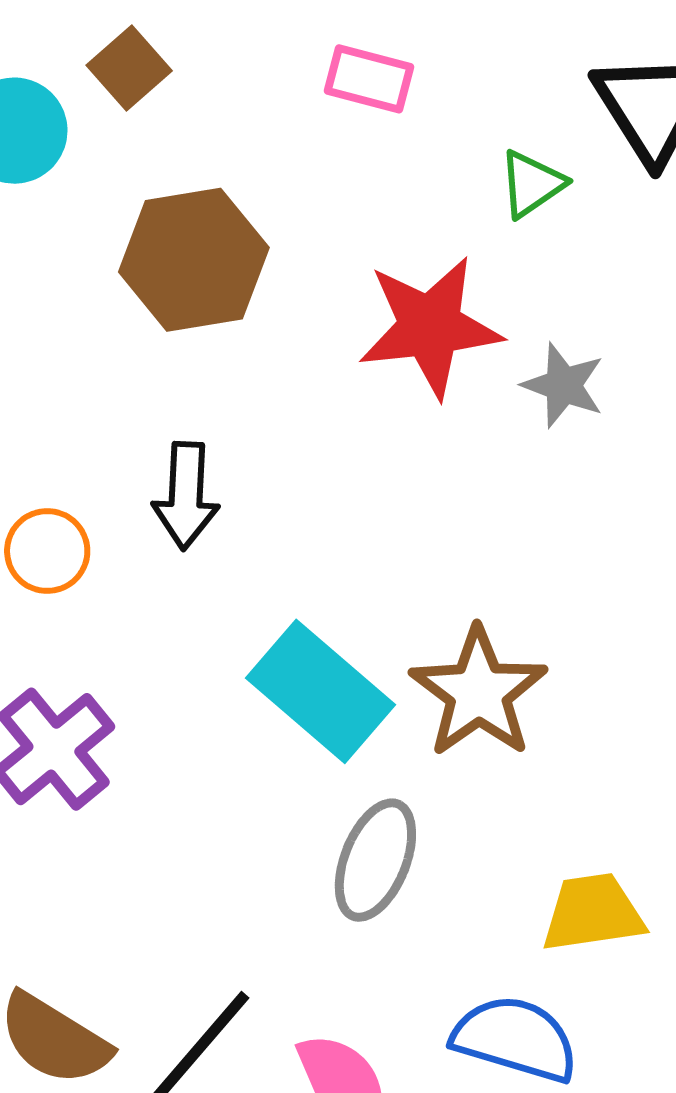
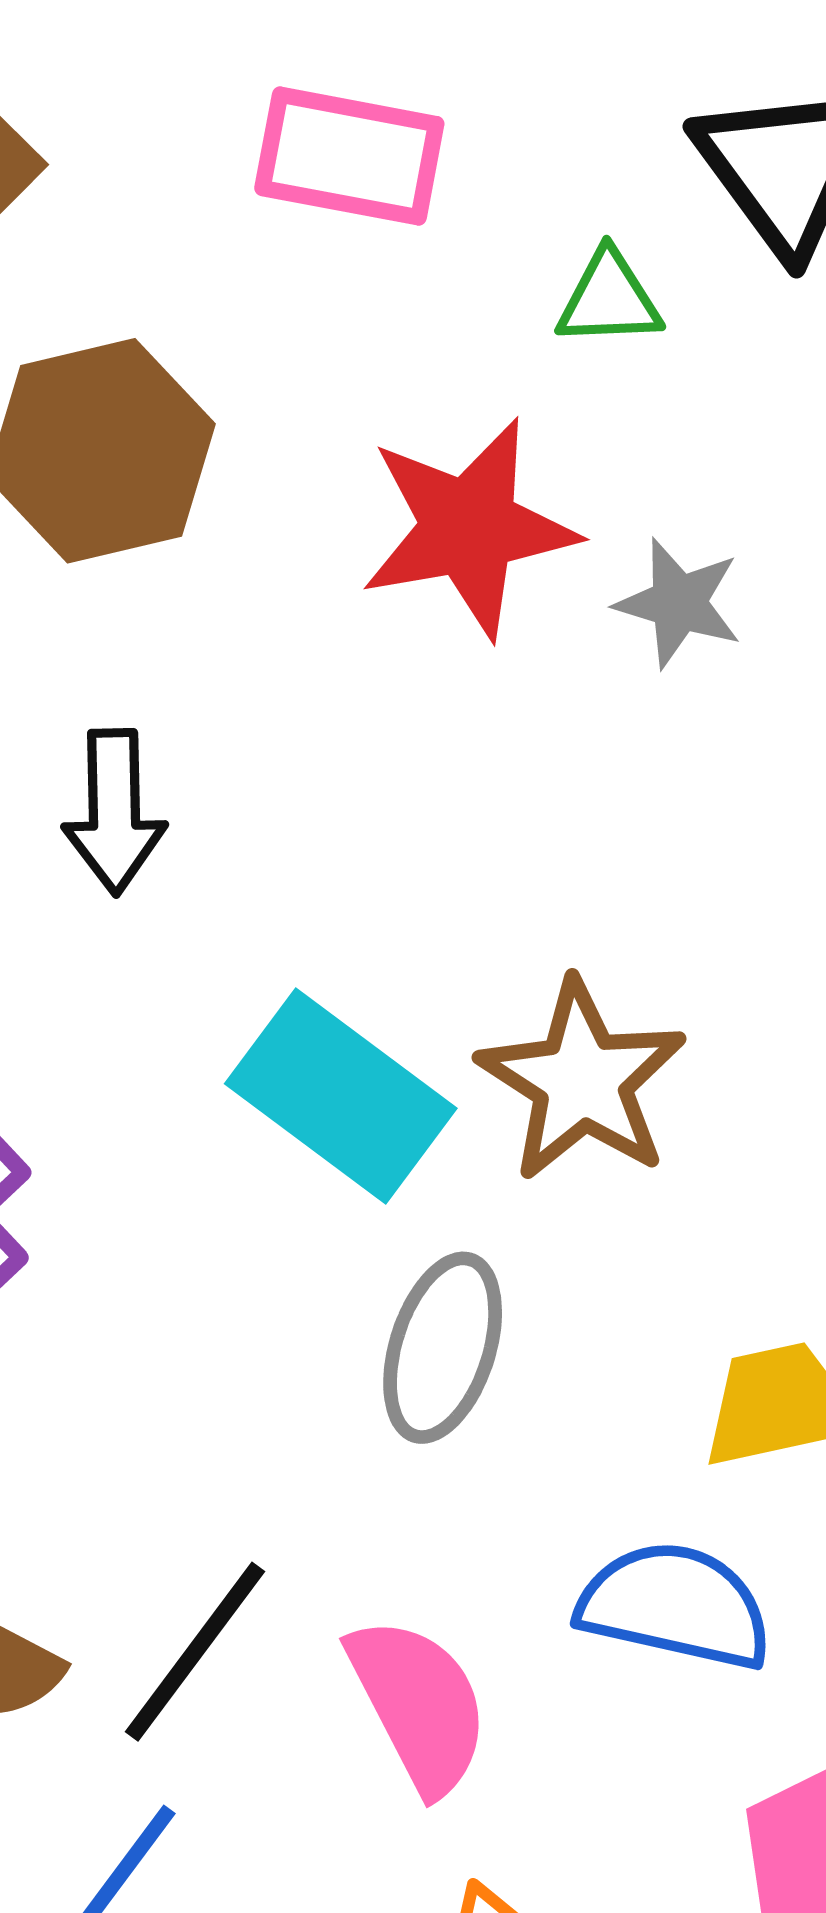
pink rectangle: (369, 79) -> (349, 156), size x1.4
green triangle: (532, 184) -> (609, 299), turned 36

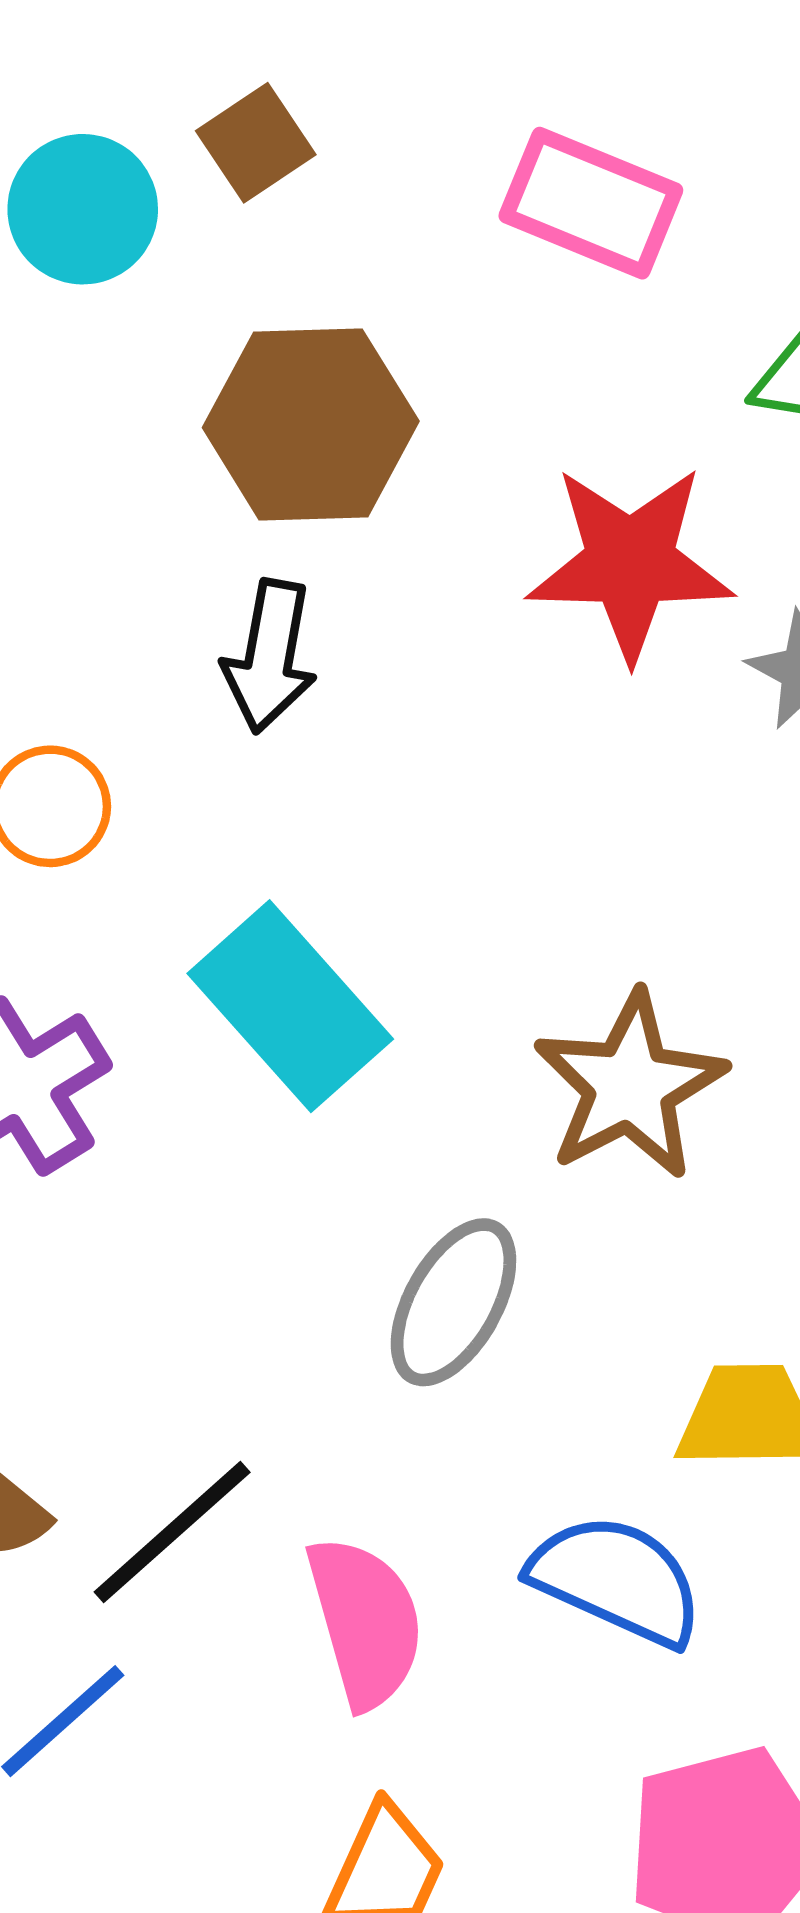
black arrow: (114, 812) -> (270, 656), moved
cyan rectangle: (341, 1096) -> (290, 1006), moved

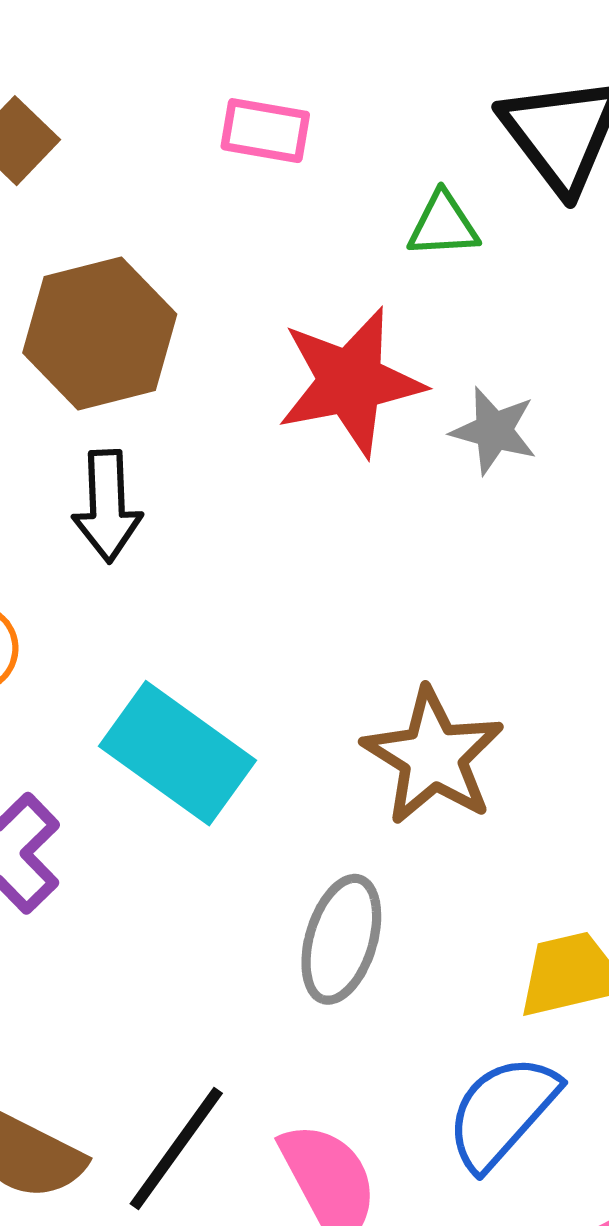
pink rectangle: (591, 203) -> (265, 131), size x0.7
blue semicircle: (617, 1580) -> (502, 1112), turned -60

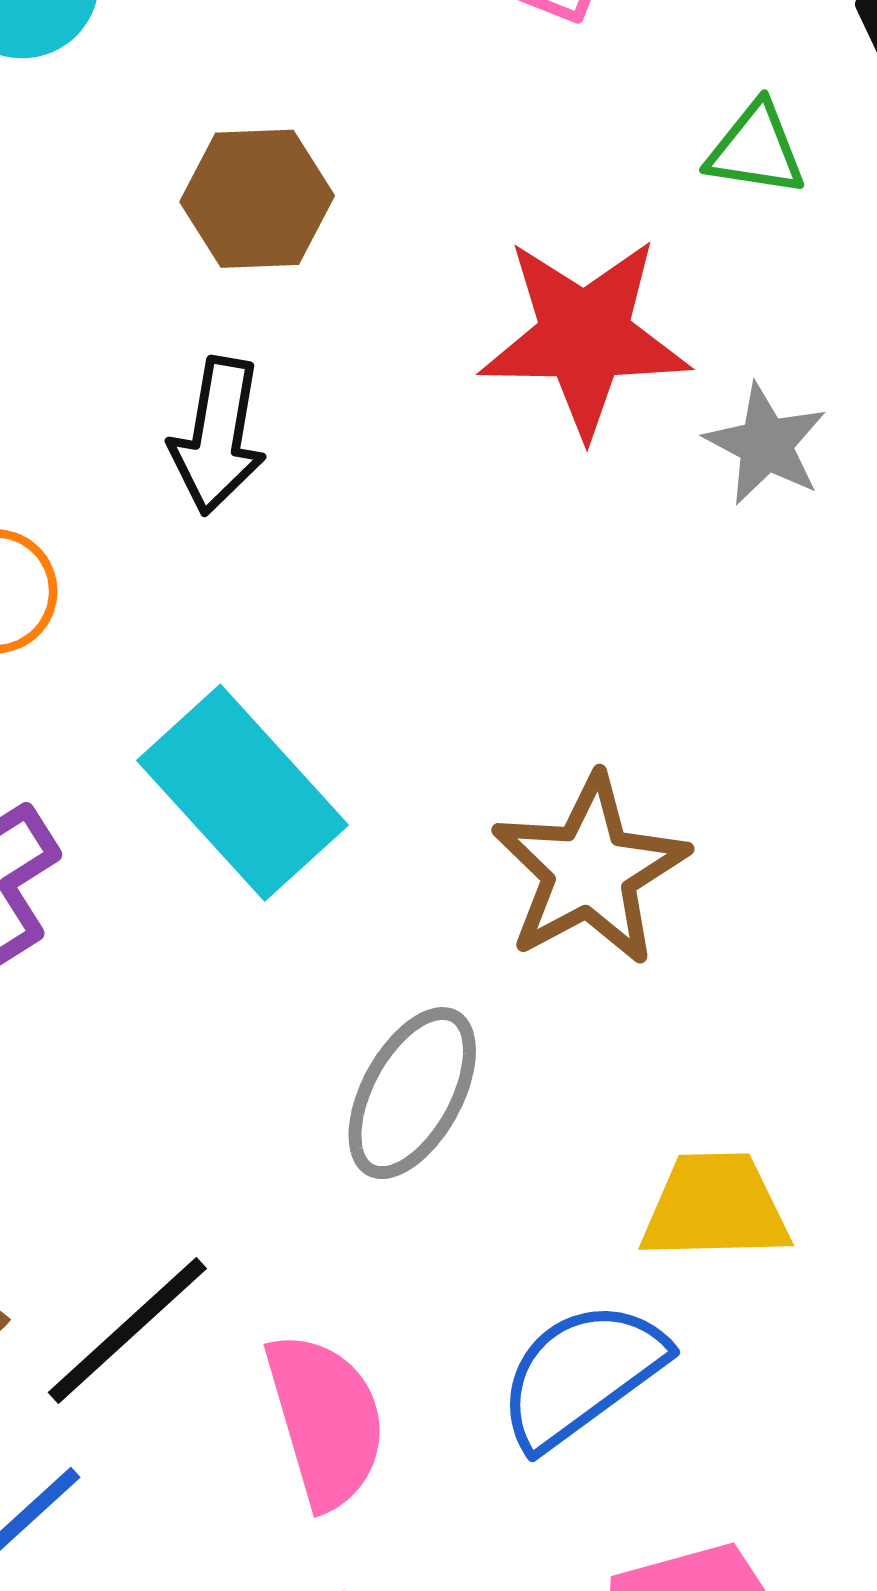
brown hexagon: (100, 334) -> (257, 199), size x0.7

